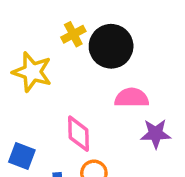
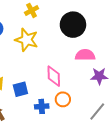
yellow cross: (73, 34) -> (32, 10), moved
blue square: (22, 156) -> (20, 89), turned -35

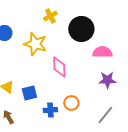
yellow cross: (32, 10) -> (50, 16), moved
pink semicircle: (85, 55) -> (102, 52), moved
pink diamond: (54, 76) -> (59, 67), moved

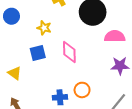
yellow star: (35, 44) -> (44, 28), size x0.6
blue square: (29, 93) -> (38, 53), moved

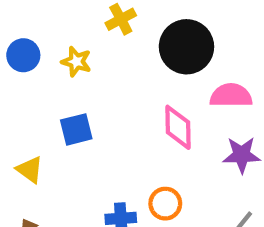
yellow star: (44, 28) -> (76, 62), moved
pink diamond: (69, 52) -> (178, 127), moved

